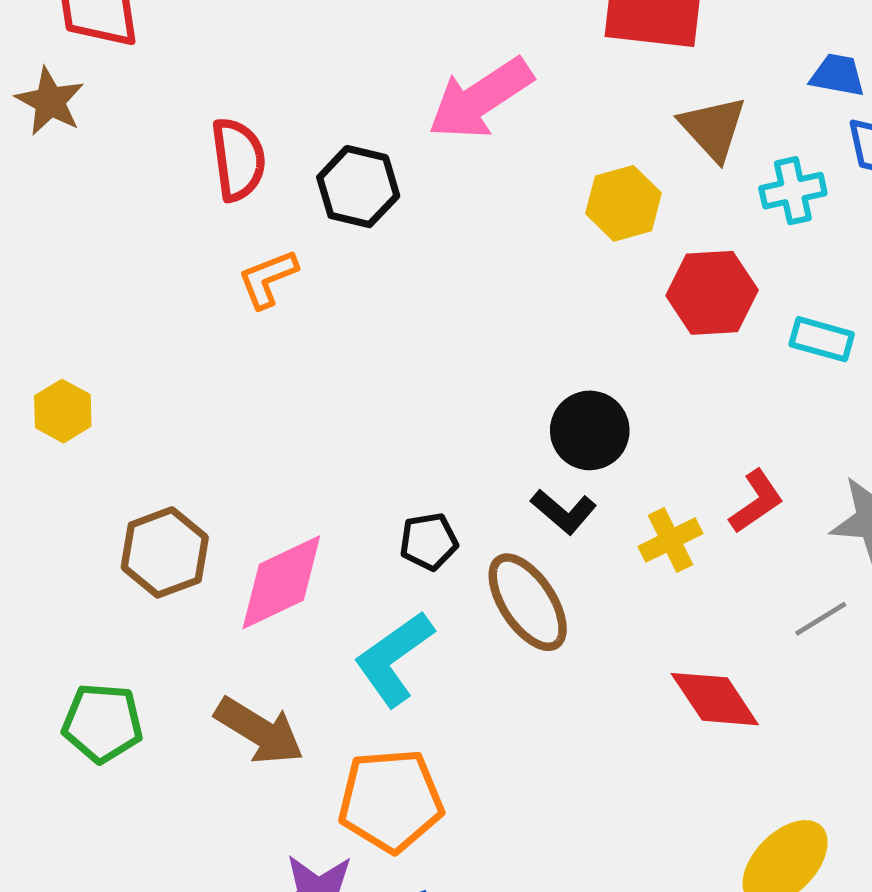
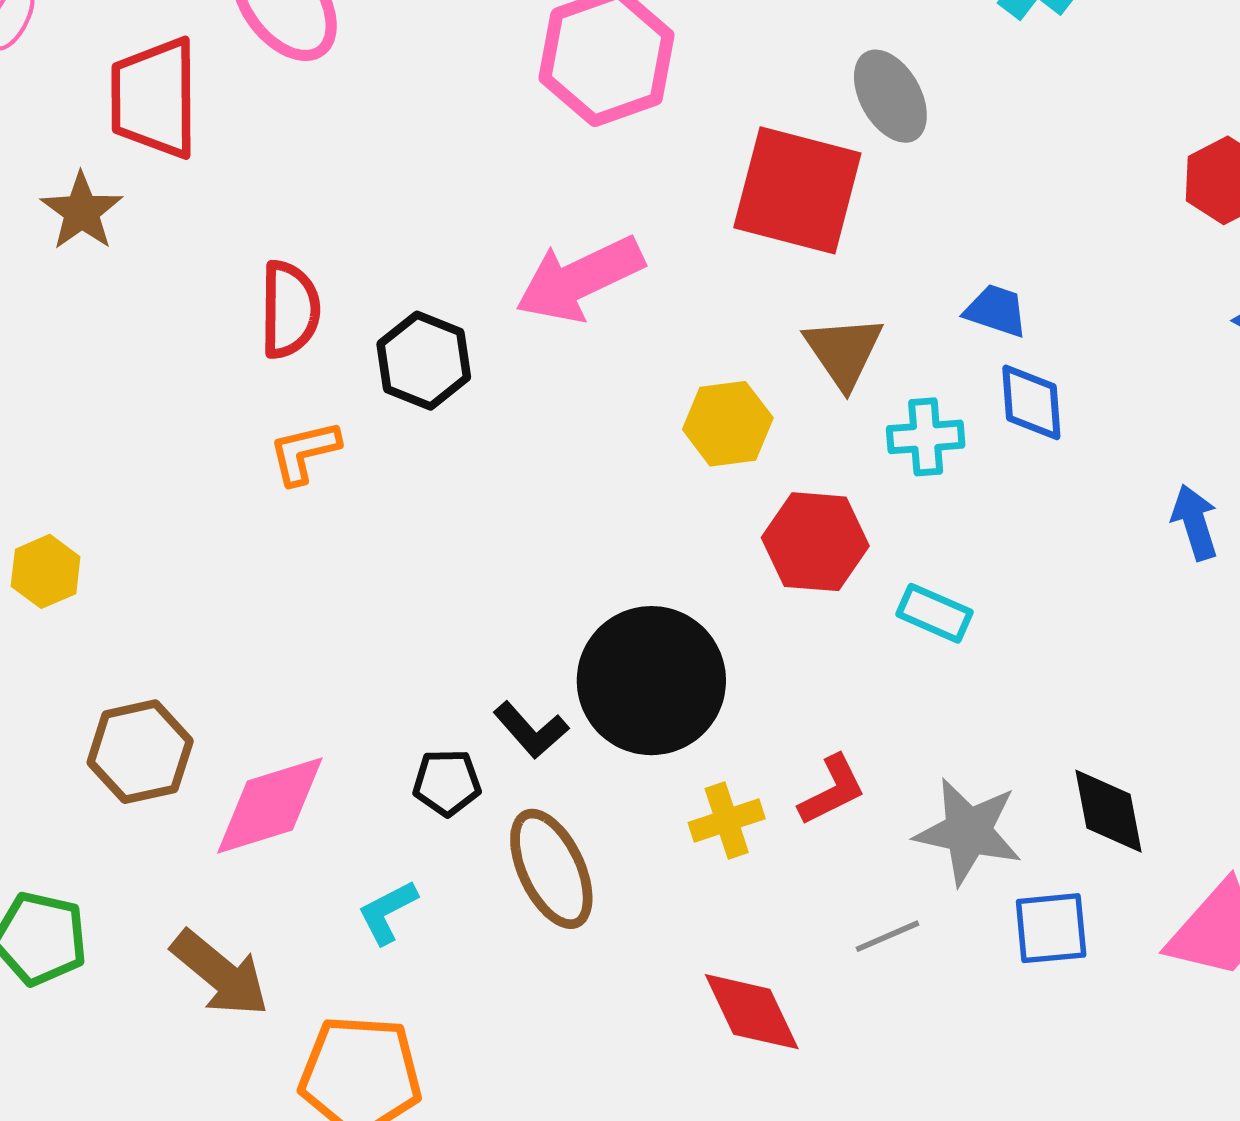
black circle: (590, 430) -> (651, 681), size x1.6
black L-shape: (564, 512) -> (531, 730), moved
cyan L-shape: (394, 659) -> (388, 912), size x0.6

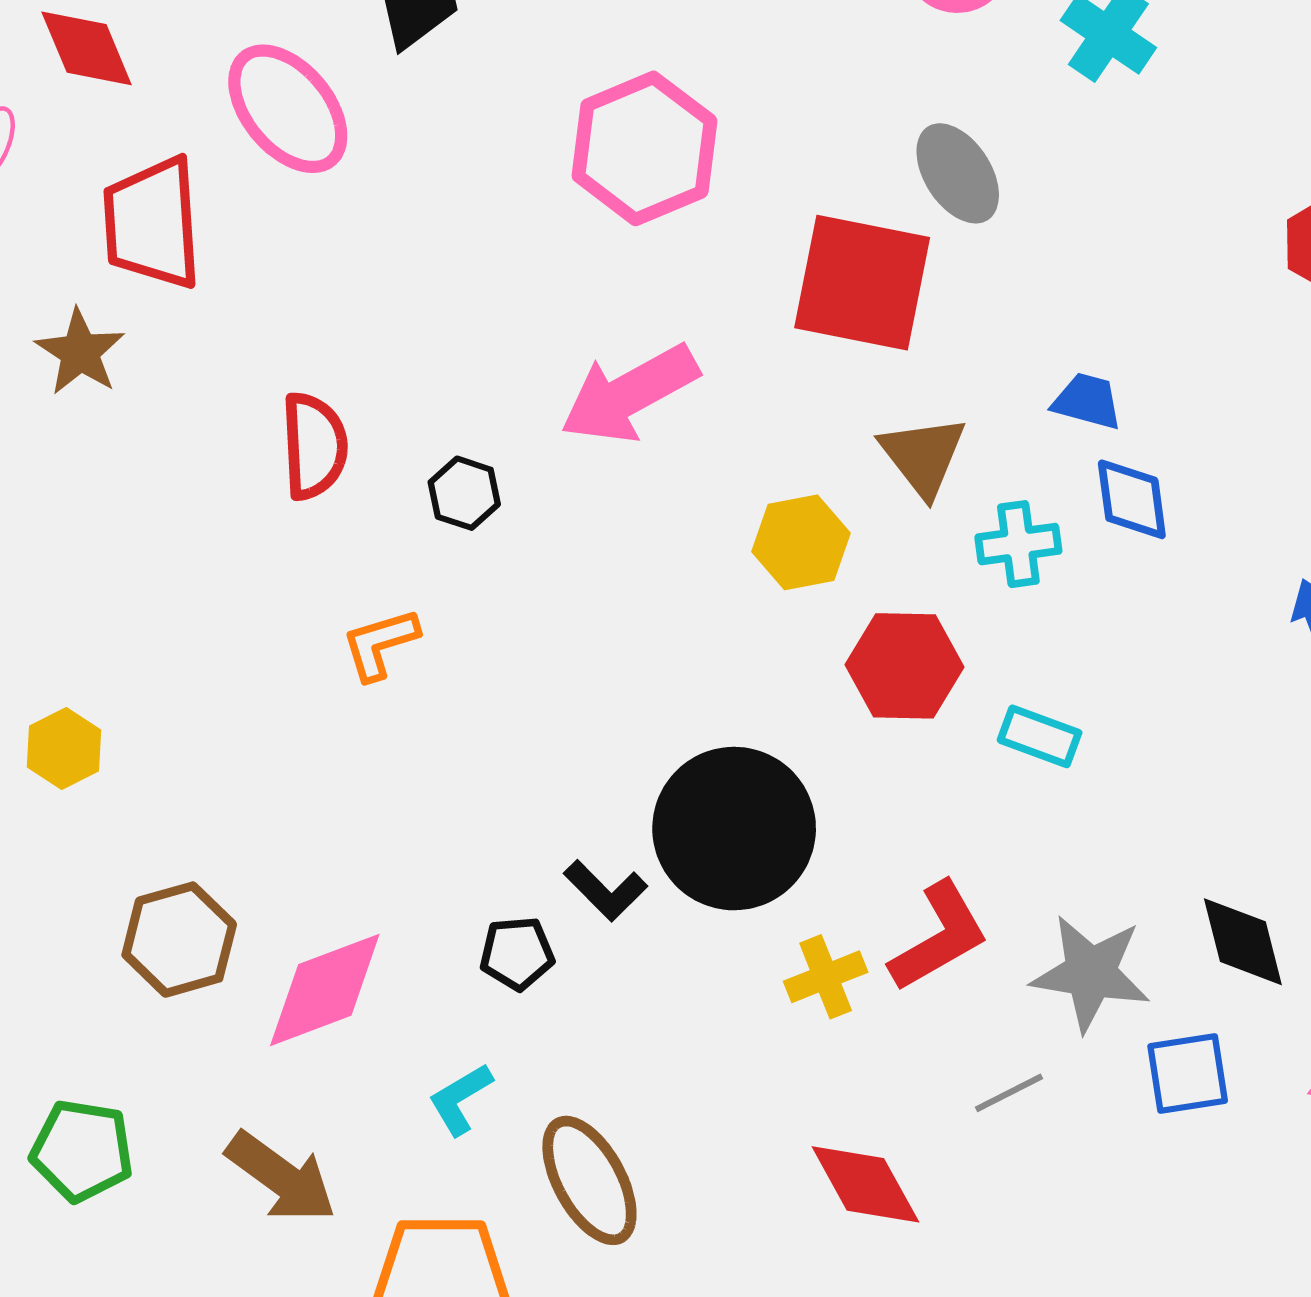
black hexagon: (424, 361) -> (464, 493), size x0.7
orange L-shape: (304, 452) -> (380, 644), moved
red L-shape: (832, 790) -> (939, 937), size x1.4
brown ellipse: (551, 869) -> (589, 1180), moved

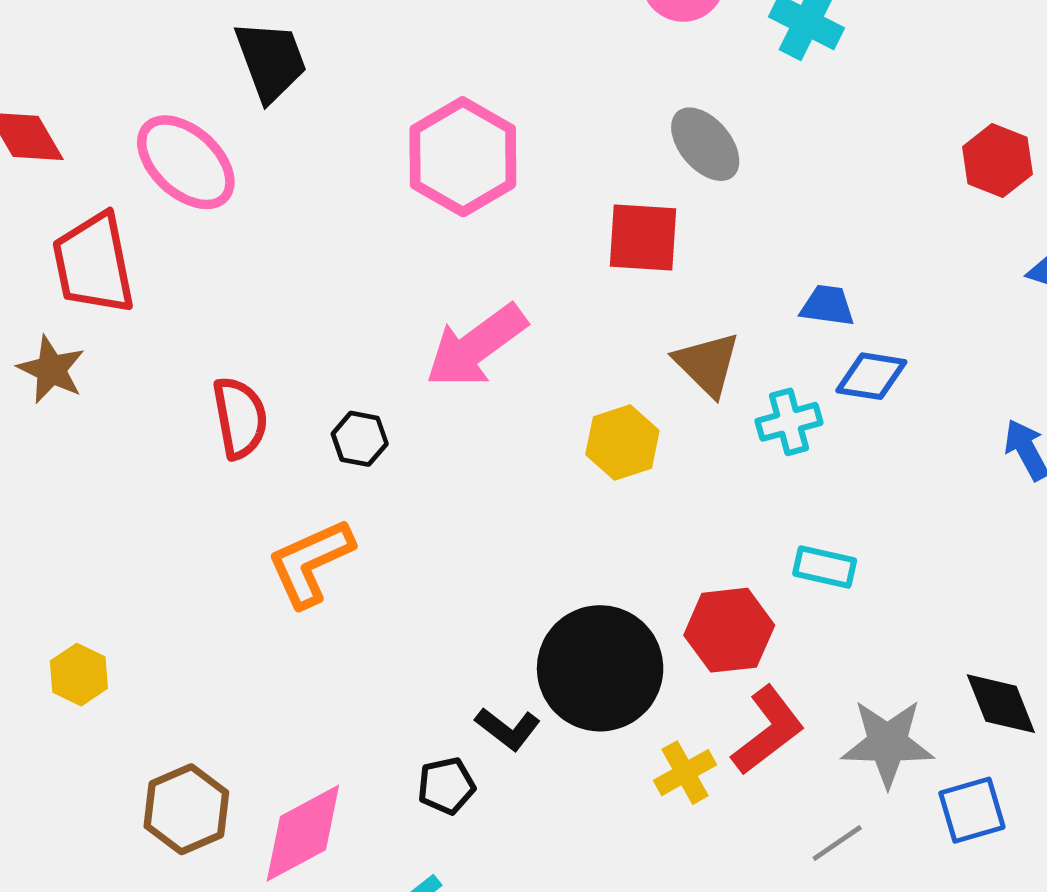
red square: (862, 283) -> (643, 237), size x0.7
blue diamond: (1132, 499) -> (871, 376), turned -66
orange L-shape: (380, 644) -> (310, 563), size x1.5
red hexagon: (904, 666) -> (729, 630), moved

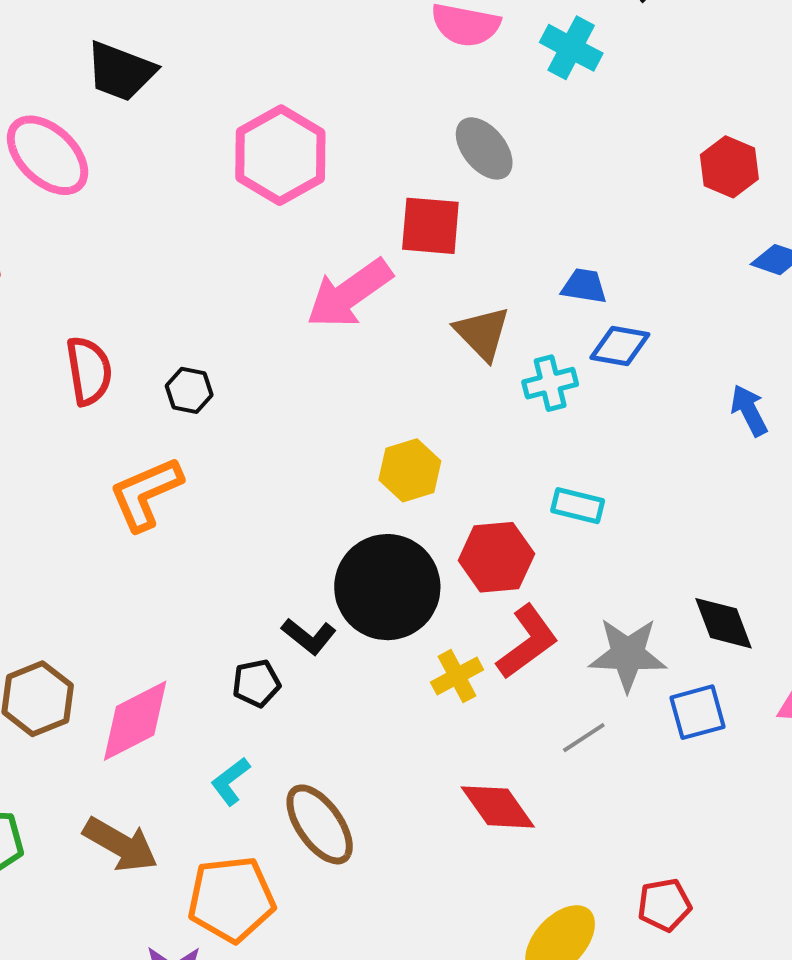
black trapezoid: (271, 61) -> (121, 71), turned 130
pink arrow: (476, 346) -> (349, 294), moved
yellow hexagon: (622, 443) -> (410, 470), moved

